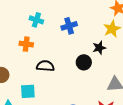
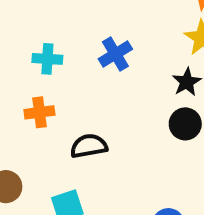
black circle: (84, 62) -> (185, 124), moved

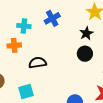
cyan cross: (47, 59) -> (24, 26), moved

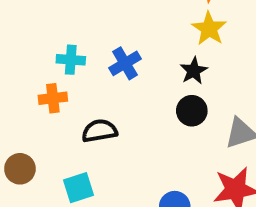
blue cross: (52, 18) -> (125, 63), moved

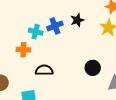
blue cross: (125, 63) -> (55, 26), moved
black star: (194, 71) -> (77, 20), moved

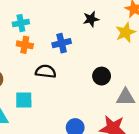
blue cross: (55, 26) -> (62, 43), moved
cyan cross: (36, 32) -> (21, 23), moved, turned -32

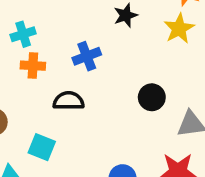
cyan square: (24, 100) -> (42, 147), turned 30

